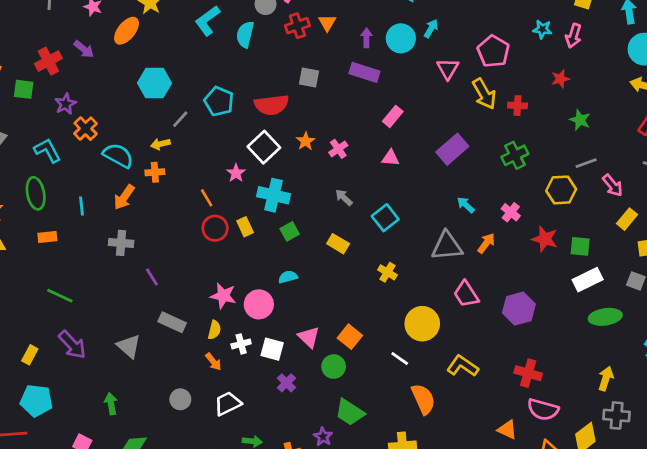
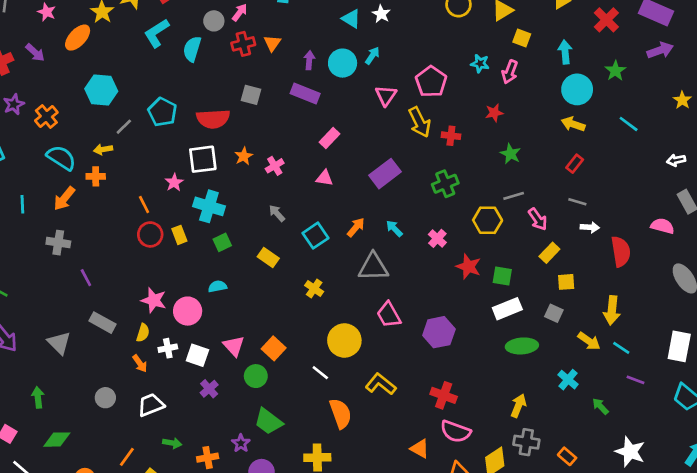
orange cross: (86, 129) -> (46, 117), moved
white square: (264, 147) -> (203, 159), turned 32
orange arrow: (486, 243) -> (356, 227), moved

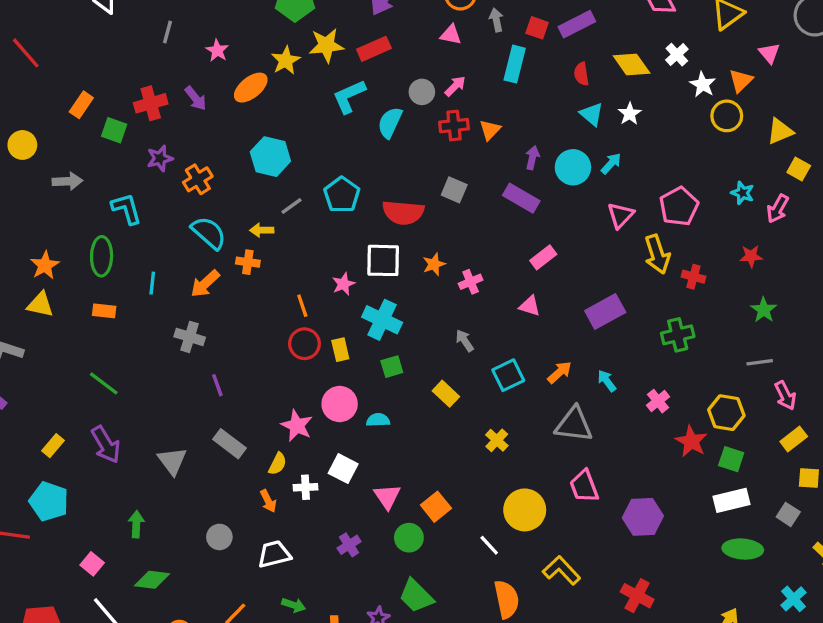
yellow hexagon: (488, 220) -> (726, 413), moved
pink circle: (188, 311) -> (340, 404), moved
white square: (197, 355) -> (343, 469), moved

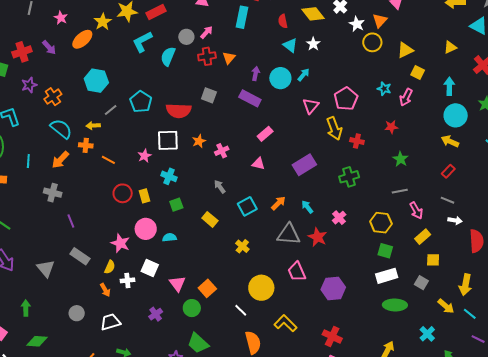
orange line: (302, 306) -> (108, 160), moved, turned -40
cyan cross: (382, 320) -> (169, 176), size x0.7
red star: (691, 441) -> (318, 237), moved

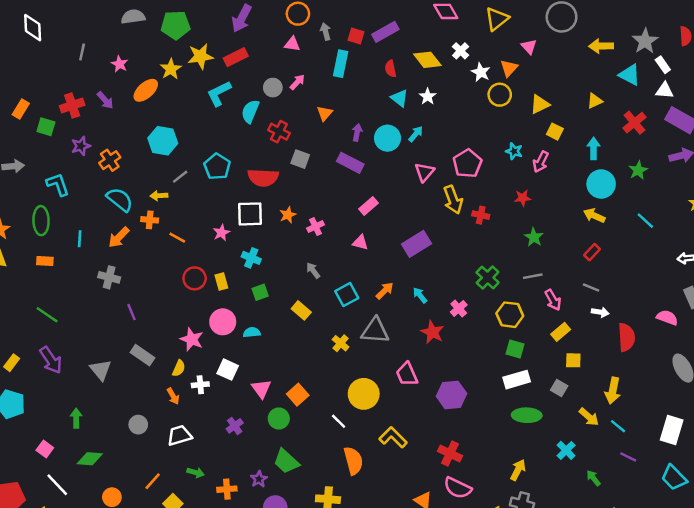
red cross: (207, 56) -> (279, 132), moved, turned 36
green cross: (349, 177) -> (488, 277), moved, turned -30
gray triangle: (289, 234) -> (375, 331), moved

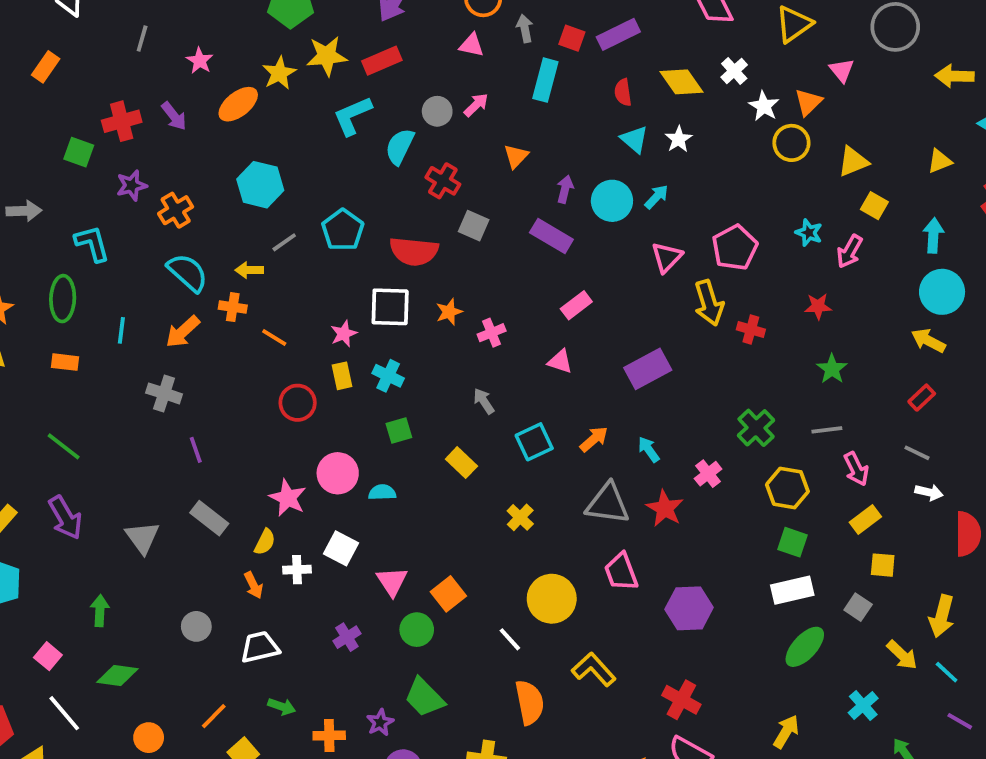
orange rectangle: (21, 109) -> (46, 67), moved
yellow rectangle: (221, 281) -> (342, 376), moved
gray triangle: (375, 331) -> (608, 504), moved
green ellipse: (527, 415) -> (805, 647), turned -52

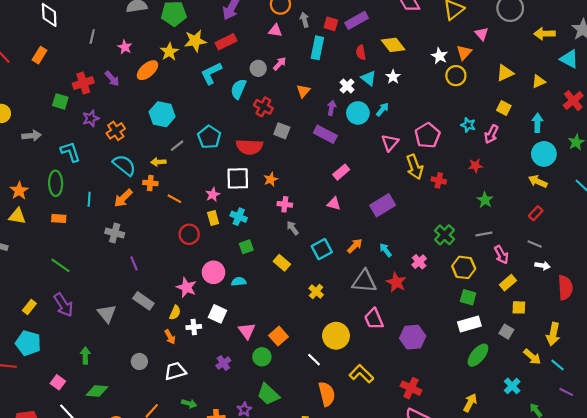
white cross: (734, 71) -> (347, 86), moved
yellow triangle: (853, 162) -> (505, 73), moved
pink cross: (492, 333) -> (285, 204), moved, turned 32

